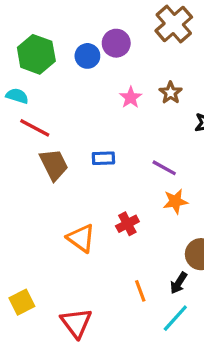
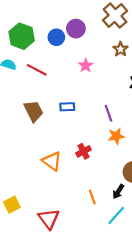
brown star: (171, 93) -> (120, 49), moved
red line: (35, 128) -> (37, 70), moved
purple line: (164, 168) -> (109, 113), turned 42

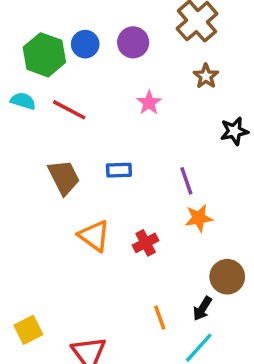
blue circle: (56, 37) -> (85, 44), moved
orange triangle: (52, 161) -> (94, 236), moved

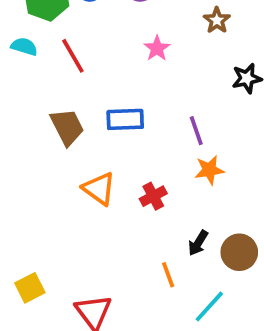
red line: (69, 110) -> (73, 56), turned 32
blue rectangle: (119, 170) -> (125, 119), size x1.4
brown circle: (227, 277) -> (239, 252), moved
black arrow: (202, 309) -> (198, 243), moved

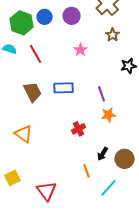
orange triangle: (99, 189) -> (24, 134), moved

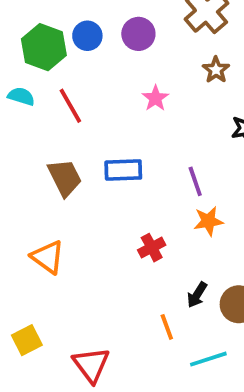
cyan line: (109, 188) -> (208, 359), turned 30

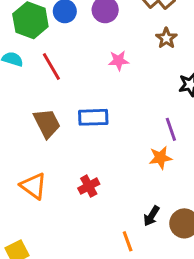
pink star: (155, 98) -> (119, 61), turned 30
purple line: (195, 181) -> (171, 129), moved
red cross: (152, 248) -> (89, 186), moved

